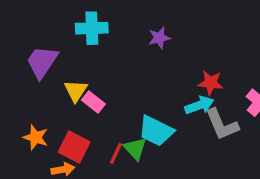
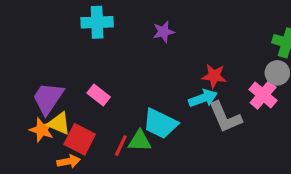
purple trapezoid: (42, 62) -> (48, 98), moved
yellow triangle: (76, 91) -> (59, 123), moved, turned -40
green triangle: (135, 149) -> (140, 141), turned -45

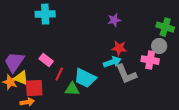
purple star: (163, 32) -> (114, 20), moved
pink cross: (263, 95) -> (150, 60), turned -30
red square: (80, 139) -> (34, 88), turned -30
red line: (121, 146) -> (59, 74), moved

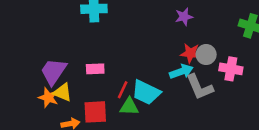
gray circle: (159, 46) -> (206, 55), moved
pink rectangle: (46, 60) -> (95, 69), turned -40
red line: (59, 74) -> (123, 90), moved
red square: (34, 88) -> (95, 112), moved

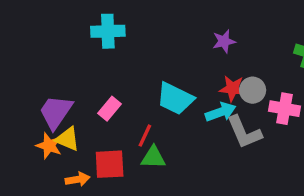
pink rectangle: (95, 69) -> (110, 109), turned -48
cyan trapezoid: (146, 92) -> (175, 99), moved

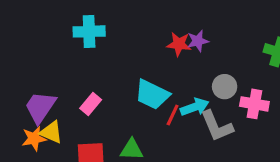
red star: (232, 88) -> (179, 44), moved
red line: (145, 136) -> (173, 115), moved
orange star: (49, 146) -> (34, 139), turned -30

